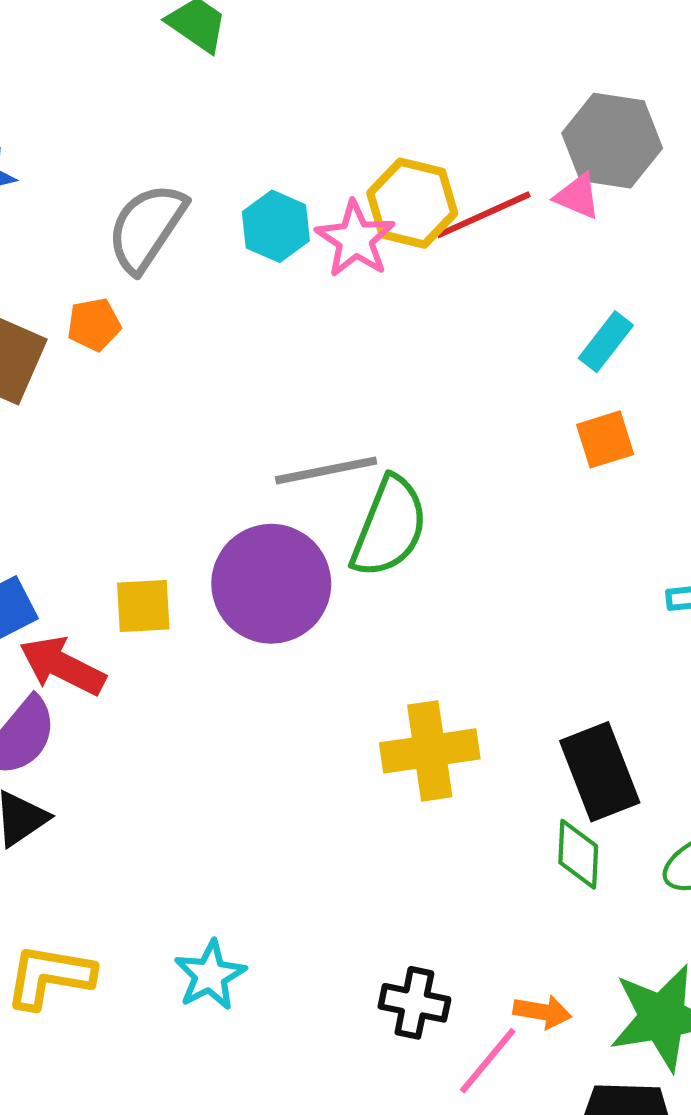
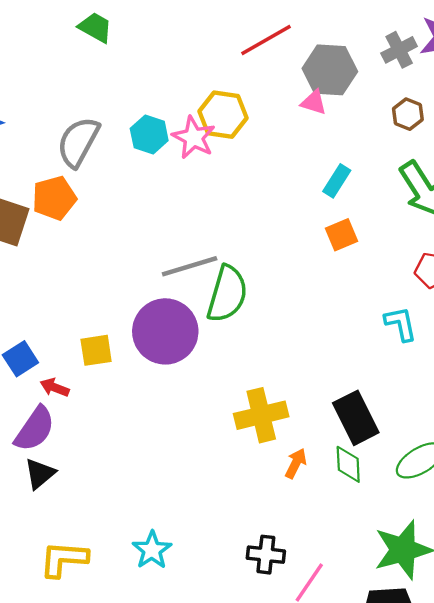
red line: (483, 215) -> (266, 40), moved
orange pentagon: (94, 325) -> (54, 198), size x1.5
red arrow: (62, 666) -> (55, 387), size x0.6
orange arrow: (542, 1012) -> (296, 463), moved, turned -68

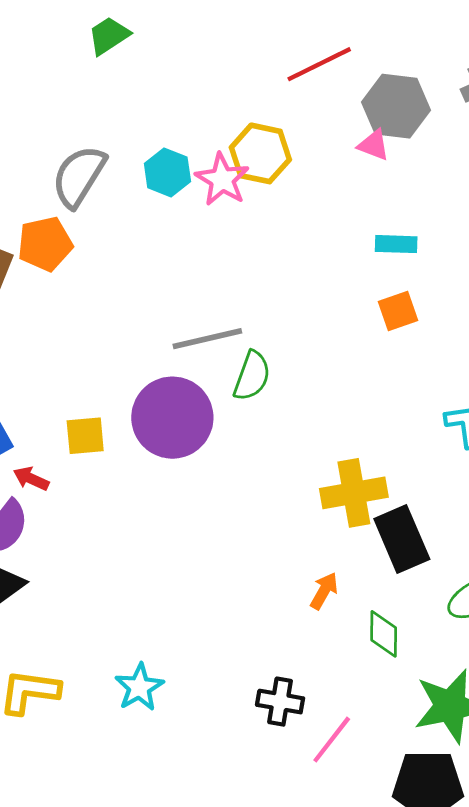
green trapezoid: (95, 27) -> (109, 36), turned -66
cyan rectangle: (337, 181) -> (396, 244), turned 56
green semicircle: (227, 294) -> (252, 376), size x0.7
yellow cross: (261, 415) -> (354, 493), moved
green diamond: (348, 464) -> (384, 634), moved

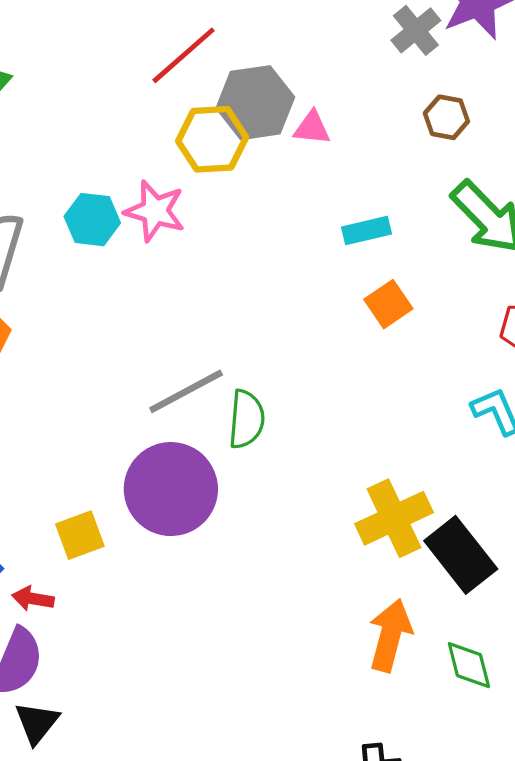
red line: (319, 64) -> (184, 55), moved
gray hexagon: (396, 106) -> (255, 103), moved
yellow hexagon: (260, 153) -> (212, 139), moved
orange arrow: (324, 591) -> (390, 635), size x1.6

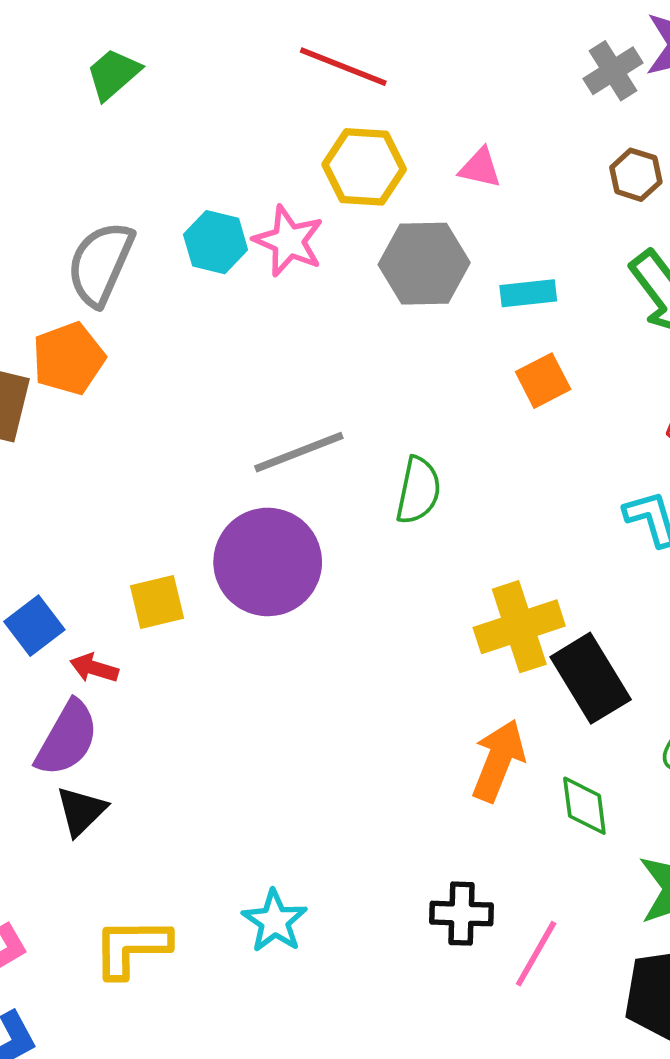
red line: (184, 55) -> (343, 67), turned 56
gray hexagon: (255, 103) -> (424, 264), moved
green semicircle: (246, 419) -> (418, 490), moved

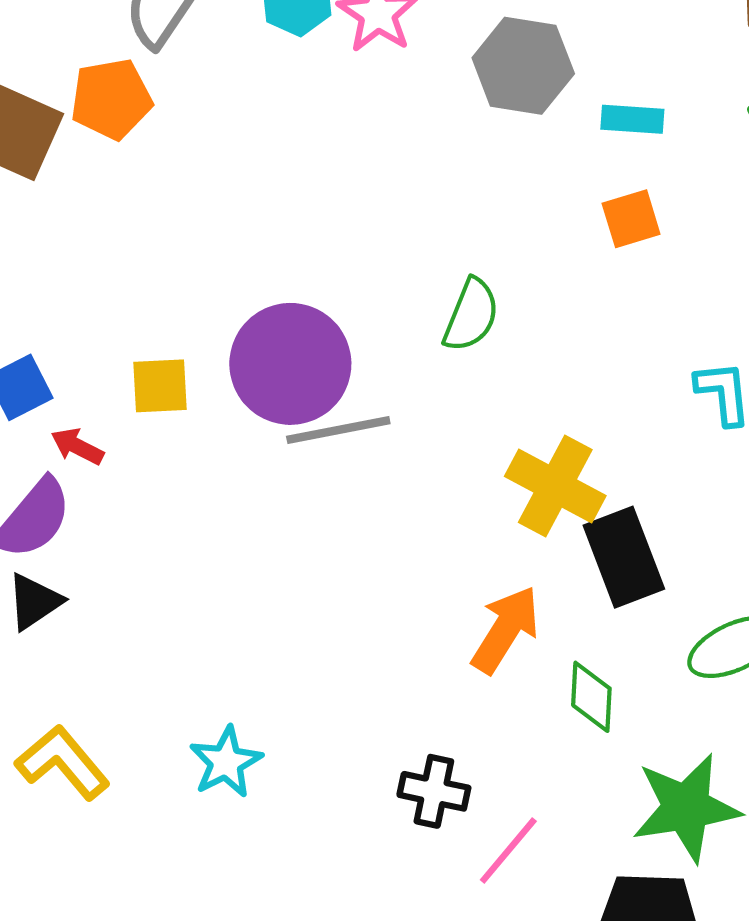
gray line: (299, 452) -> (338, 430), moved
yellow cross: (519, 627) -> (555, 486), turned 36
yellow L-shape: (132, 947) -> (63, 762), turned 40

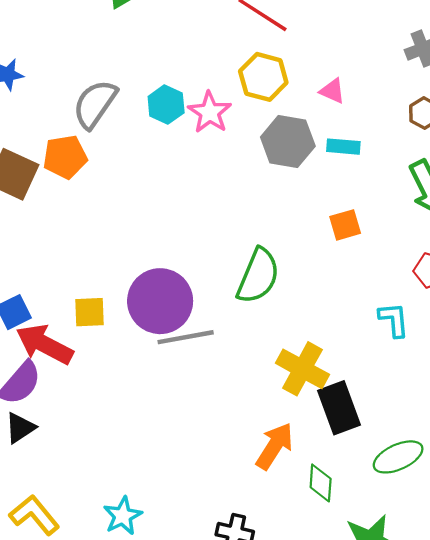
cyan rectangle: (632, 119) -> (343, 147), moved
green semicircle: (471, 315) -> (258, 276), size x1.4
red arrow: (77, 446) -> (44, 344), size x2.0

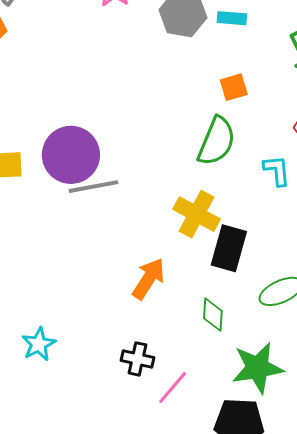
green semicircle: (258, 276) -> (217, 141), moved
black rectangle: (339, 408) -> (229, 248), turned 36
orange arrow: (275, 446) -> (148, 279), moved

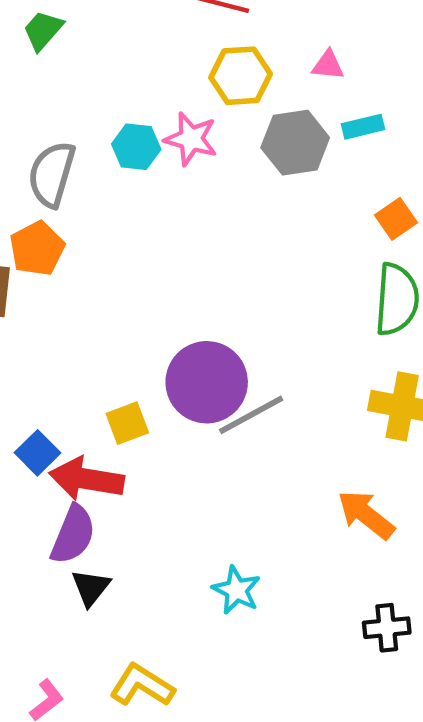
orange arrow: (148, 279) -> (366, 515), turned -66
cyan star: (39, 344) -> (236, 590), moved

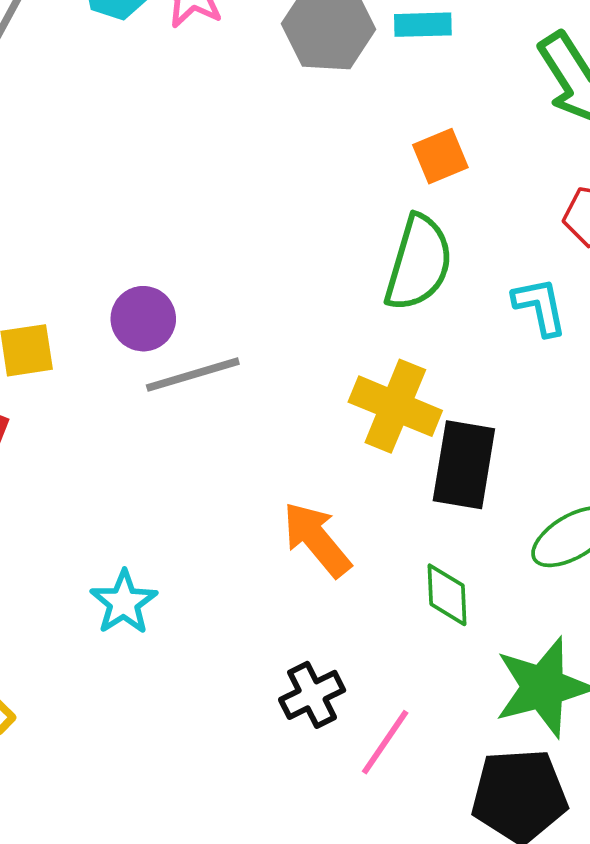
purple circle: (207, 382) -> (143, 319), size x0.6
black cross: (387, 628) -> (312, 695), turned -33

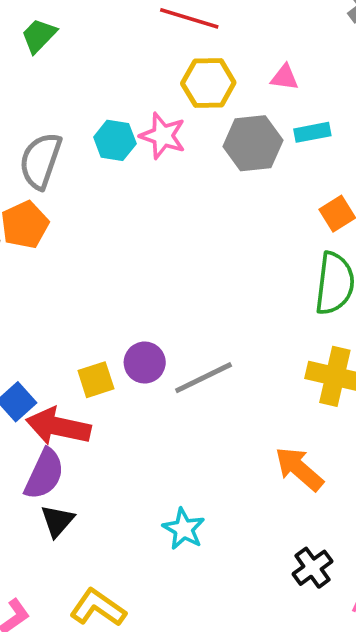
purple circle: (143, 319) -> (145, 363), moved

